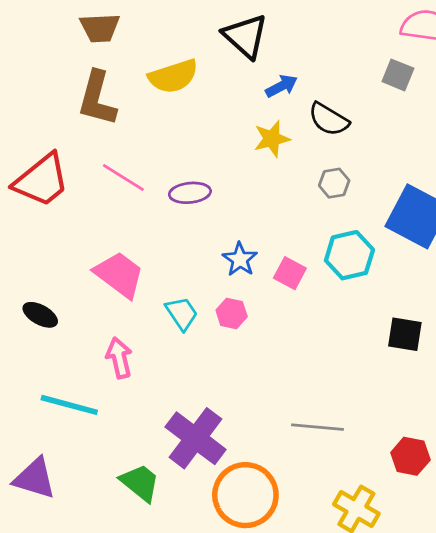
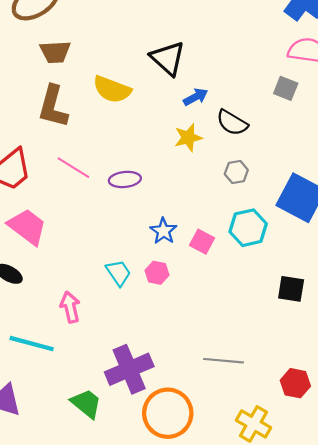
yellow semicircle: (173, 76) -> (112, 89), turned 39
pink trapezoid: (119, 275) -> (27, 227), moved
purple cross: (196, 438) -> (129, 369), turned 30

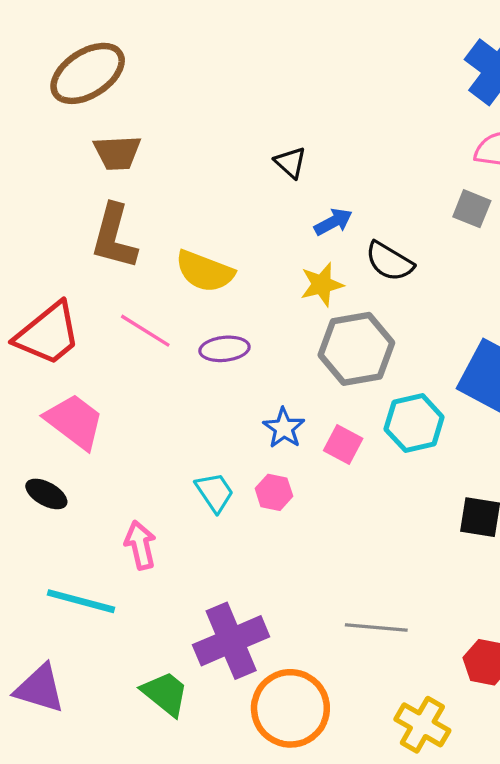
black triangle: (168, 58) -> (290, 163), size x0.6
yellow semicircle: (112, 89) -> (205, 271), moved
gray hexagon: (236, 172) -> (356, 349), moved, size x2.0

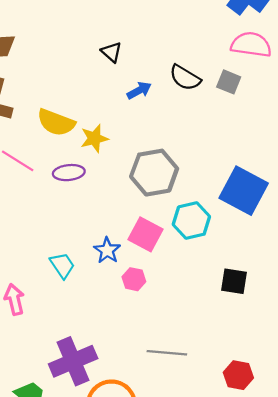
black semicircle: (389, 261) -> (185, 78), moved
yellow star: (322, 285) -> (94, 138), moved
blue star: (284, 428) -> (107, 250), moved
pink square: (343, 445) -> (146, 234), size x1.4
pink hexagon: (274, 492) -> (134, 279), moved

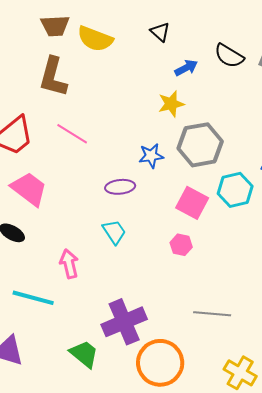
yellow semicircle: (56, 122) -> (95, 39), moved
yellow star: (94, 138) -> (171, 104), moved
purple ellipse: (69, 173) -> (120, 187), moved
blue star: (107, 250) -> (151, 156), moved, turned 30

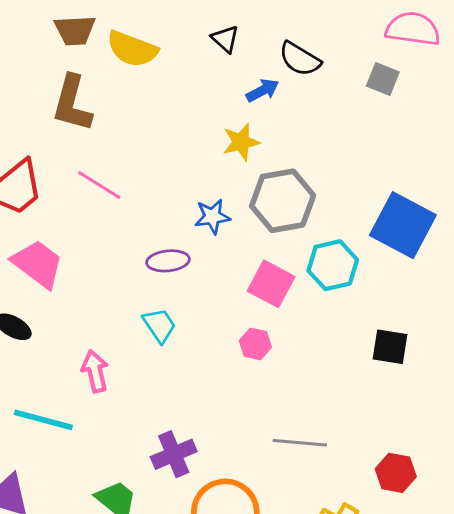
black semicircle: (229, 56) -> (300, 59), moved
purple cross: (124, 322) -> (174, 454), size x0.7

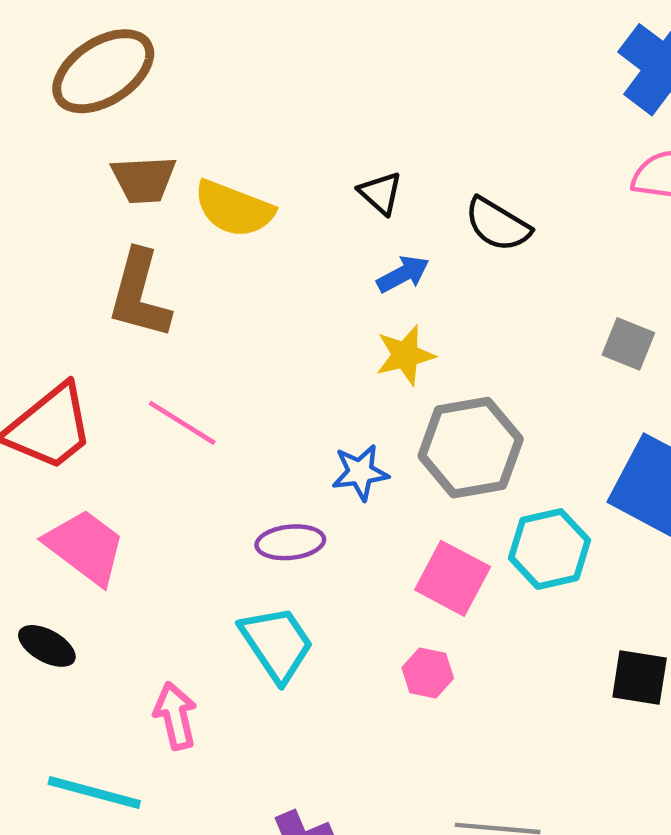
gray square: (383, 79) -> (628, 344), moved
blue arrow: (263, 90) -> (403, 274), moved
cyan trapezoid: (159, 325) -> (277, 644), size x1.4

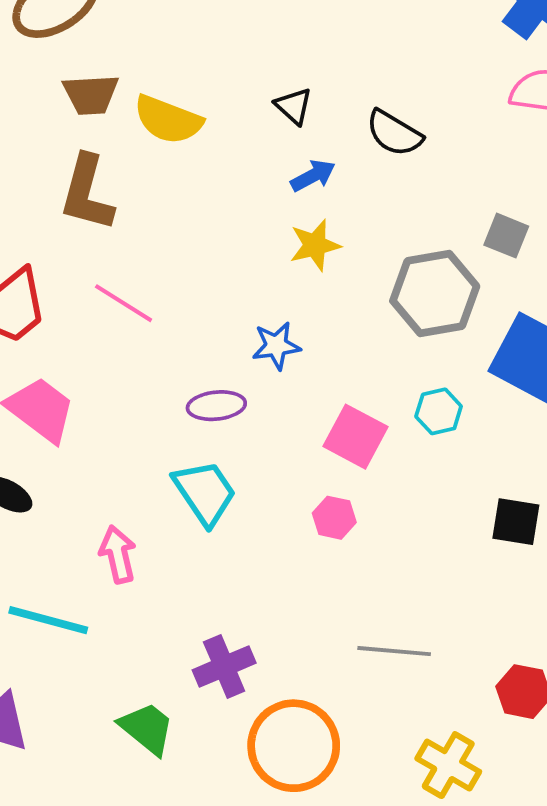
gray hexagon: (471, 448) -> (435, 294), moved
cyan hexagon: (549, 549) -> (439, 411), size x0.7

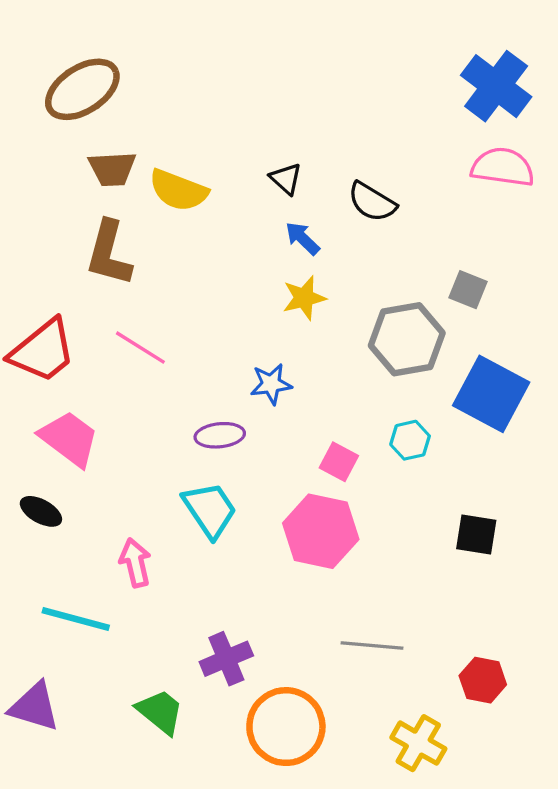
blue arrow: (313, 176) -> (302, 238), turned -108
pink square: (355, 437) -> (339, 462), size x0.7
pink hexagon: (334, 518) -> (321, 531), size x2.0

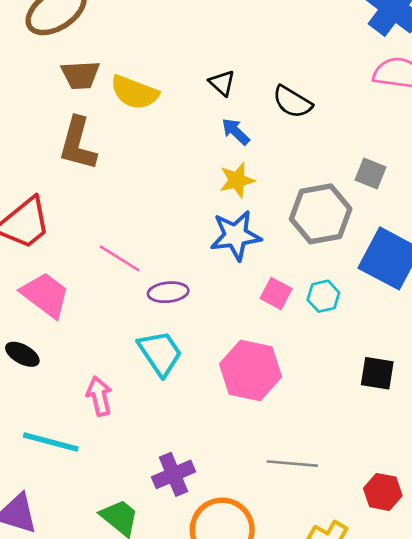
pink line: (140, 348) -> (120, 258), moved
blue star: (271, 384) -> (236, 235), moved, size x1.5
pink square: (339, 462) -> (276, 294), moved

